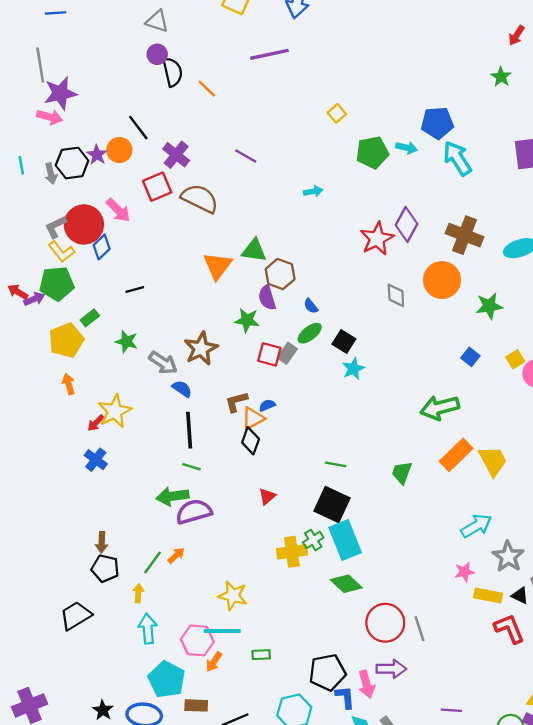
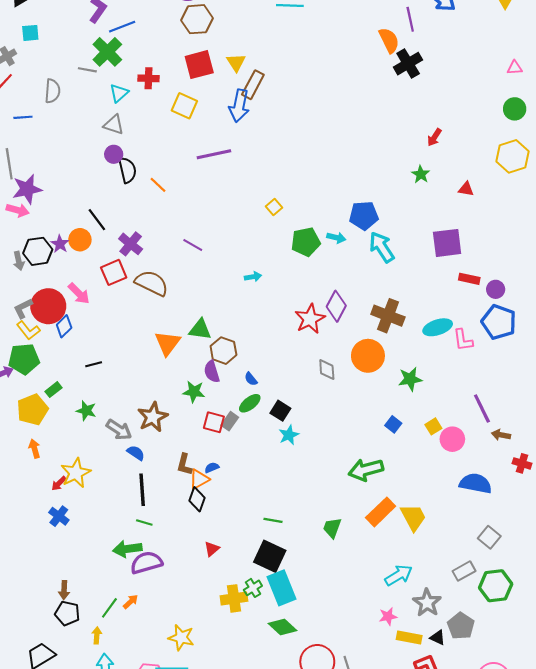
brown L-shape: (236, 402) -> (184, 464), turned -60

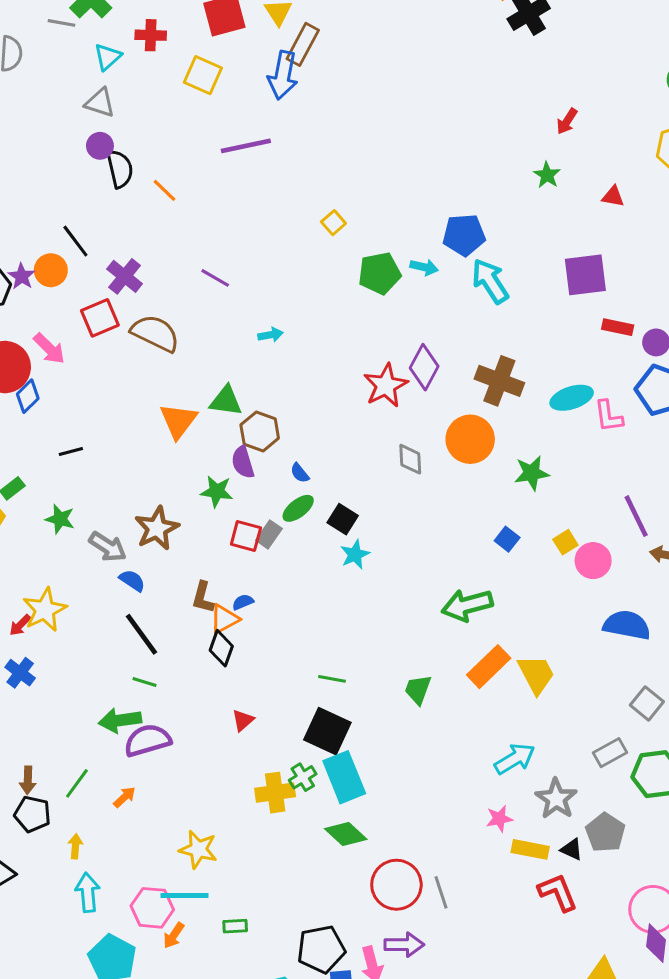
cyan arrow: (253, 277) -> (270, 335), moved
black line: (142, 490) -> (141, 634), turned -32
green line: (109, 608) -> (77, 783), moved

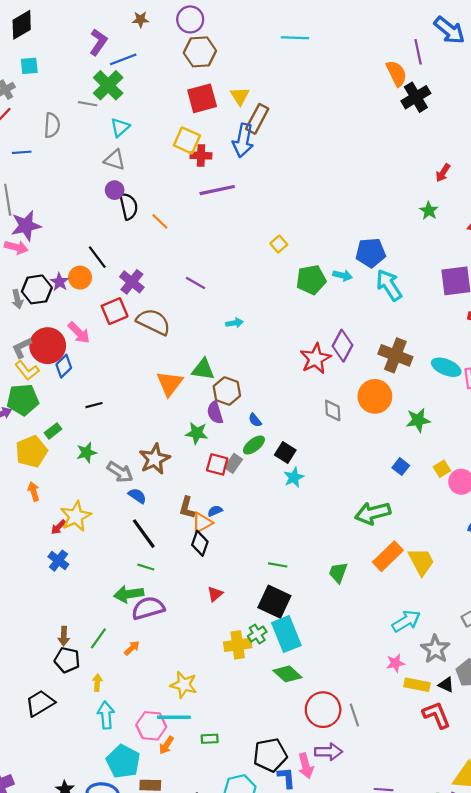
red cross: (151, 35) -> (201, 156), moved
cyan ellipse: (572, 398) -> (446, 367), turned 40
green star: (60, 519) -> (87, 453), turned -30

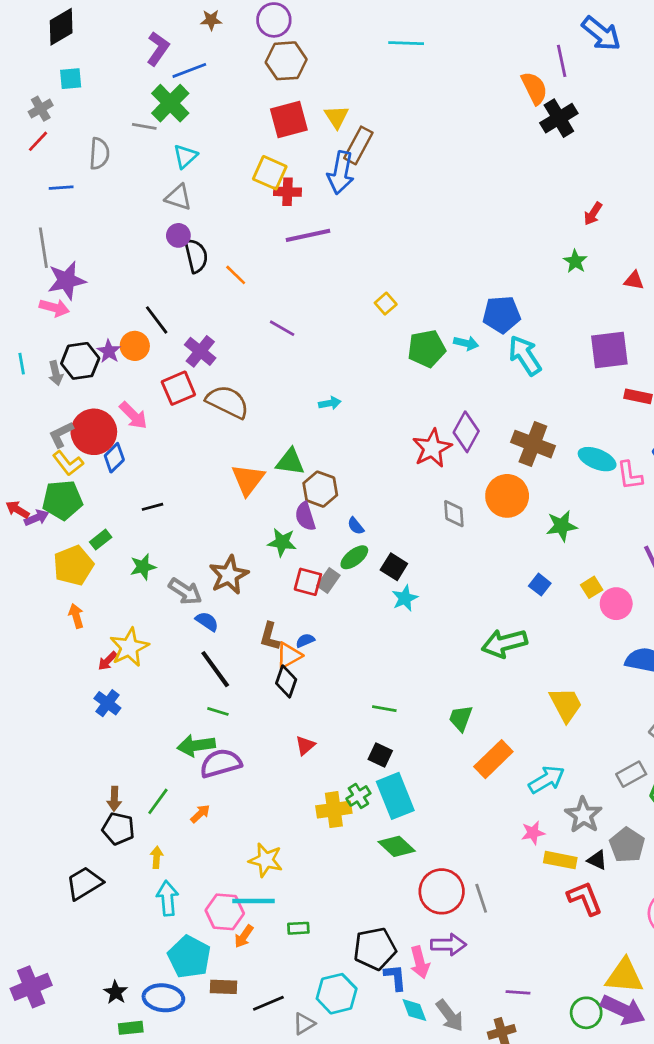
purple line: (196, 283) -> (282, 328), moved
orange rectangle: (388, 556) -> (493, 759), moved
black square: (274, 602) -> (380, 755), size x0.6

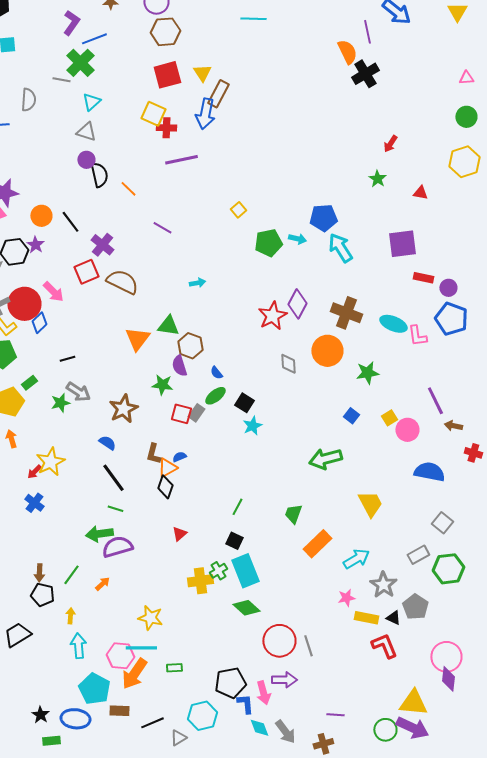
orange circle: (135, 346) -> (41, 216), moved
gray arrow: (185, 591) -> (78, 392), moved
green line: (384, 709) -> (237, 507), turned -72
orange arrow: (244, 936) -> (134, 674), size x1.8

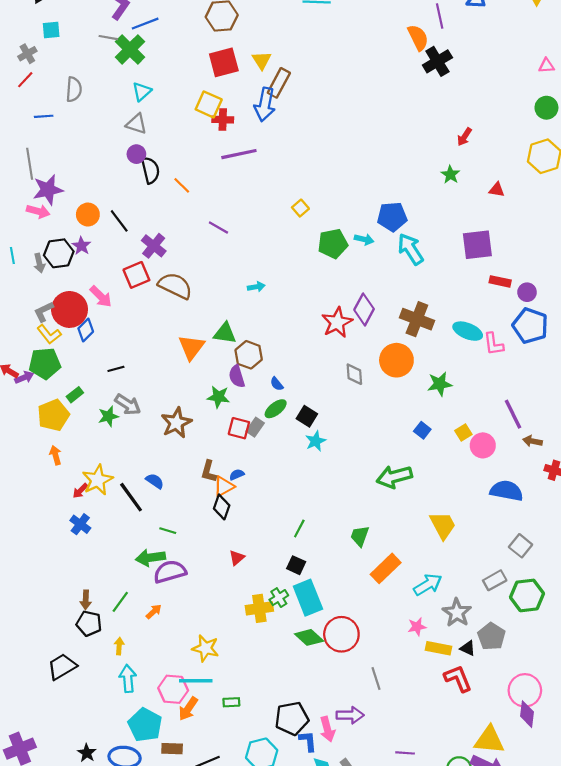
gray line: (61, 80) -> (108, 38), moved
blue semicircle: (107, 443) -> (155, 481), moved
black line: (113, 478) -> (131, 497), moved
red circle: (279, 641) -> (341, 634), moved
orange arrow: (134, 674) -> (188, 709), size x0.7

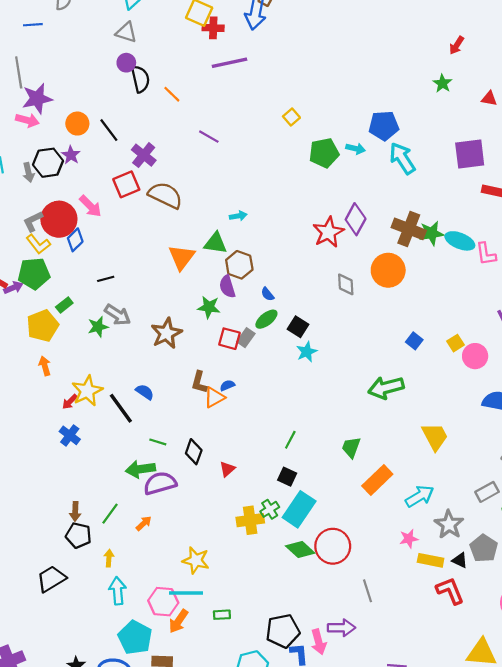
cyan arrow: (256, 287) -> (238, 216), moved
green star: (440, 384) -> (432, 233), moved
black diamond: (222, 507) -> (194, 452), moved
cyan rectangle: (308, 598) -> (299, 509), turned 56

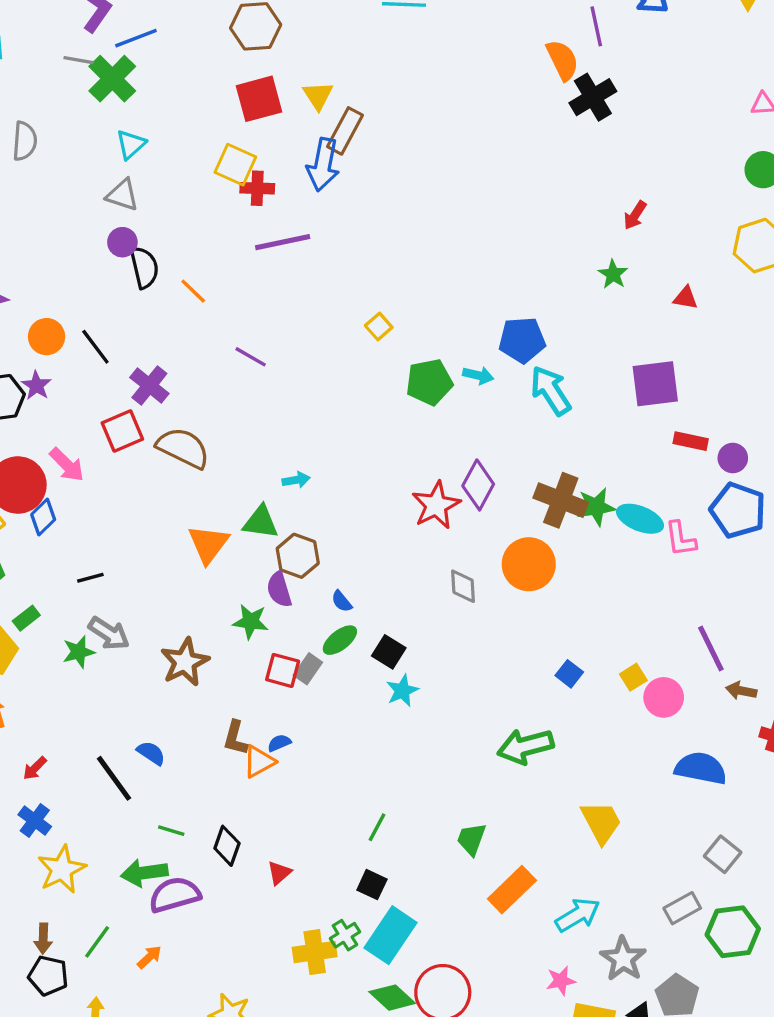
yellow star: (87, 391) -> (62, 869), moved

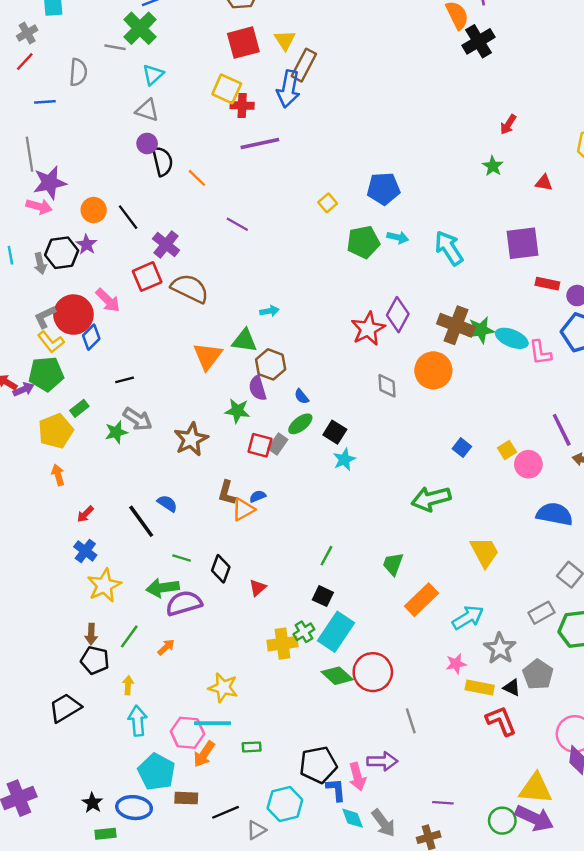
gray line: (79, 60) -> (115, 47), moved
blue pentagon: (522, 340) -> (383, 189), moved

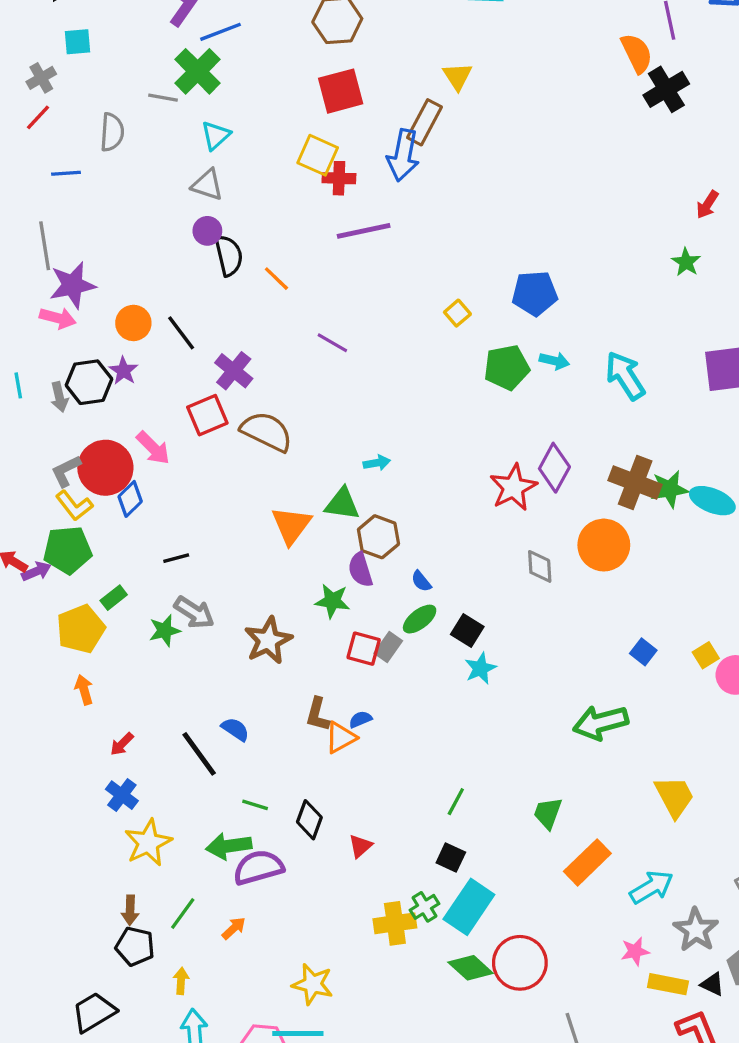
yellow triangle: (285, 40) -> (457, 76), moved

